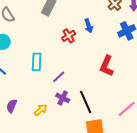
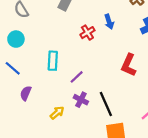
purple semicircle: (12, 106) -> (26, 93), moved

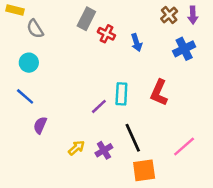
red cross: (87, 33) -> (106, 34), moved, turned -32
cyan rectangle: (53, 61) -> (121, 94), moved
purple cross: (81, 100) -> (104, 150), moved, turned 32

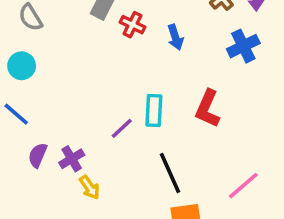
yellow arrow: (76, 148) -> (90, 187), turned 96
purple cross: (104, 150) -> (72, 159), moved

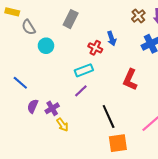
red cross: (132, 25) -> (95, 48), moved
cyan circle: (22, 66) -> (46, 46), moved
cyan rectangle: (154, 110) -> (84, 70), moved, turned 66

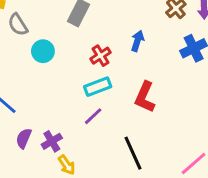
blue arrow: (112, 39) -> (137, 41), turned -144
red cross: (95, 48) -> (101, 56), moved, turned 32
red L-shape: (130, 80) -> (145, 97), moved

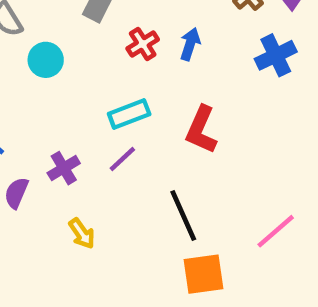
red cross: (101, 56) -> (143, 44), moved
purple cross: (52, 141) -> (64, 168), moved

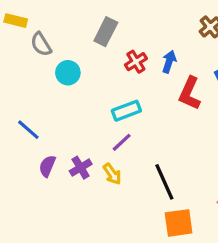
red L-shape: (201, 130) -> (190, 93), moved
purple cross: (64, 168) -> (81, 168), moved
yellow arrow: (82, 233) -> (112, 174), moved

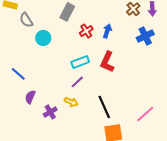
red L-shape: (190, 93) -> (107, 62), moved
purple cross: (81, 168) -> (50, 112), moved
yellow arrow: (112, 174) -> (71, 102), turned -32

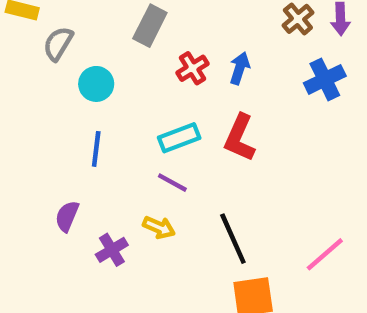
gray semicircle: (26, 20) -> (58, 44), turned 63
blue line: (18, 74) -> (96, 149), moved, turned 56
purple line: (77, 82) -> (172, 183), turned 72

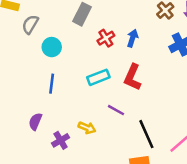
purple line: (172, 183) -> (116, 110), moved
black line: (233, 239) -> (146, 134), moved

